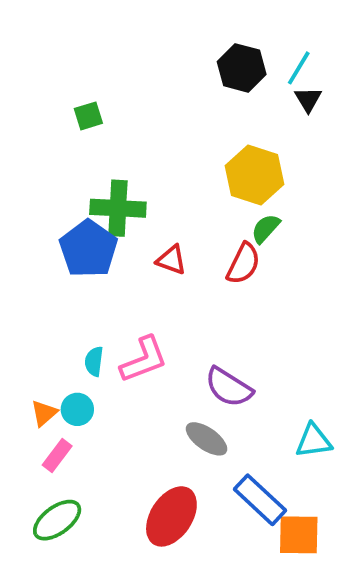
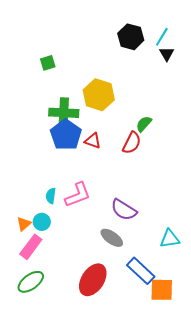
yellow hexagon: (255, 175) -> (99, 95), moved
blue pentagon: (88, 249) -> (66, 135), moved
pink rectangle: (57, 456) -> (31, 247), size x1.4

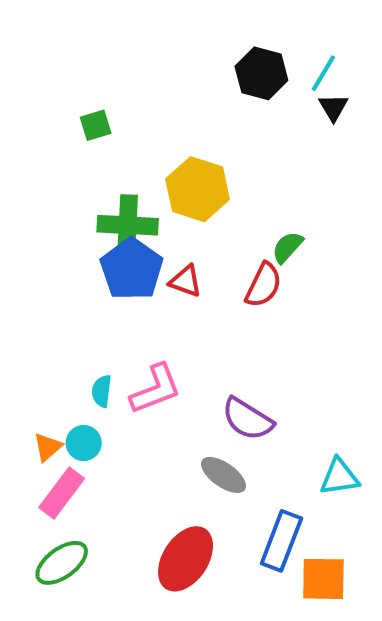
blue rectangle: (141, 271) -> (281, 541), turned 68

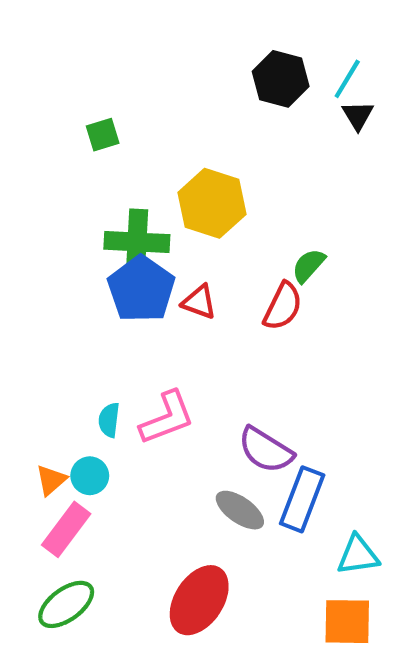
cyan triangle: (339, 477) -> (358, 555), moved
blue rectangle: (281, 541) -> (302, 499), moved

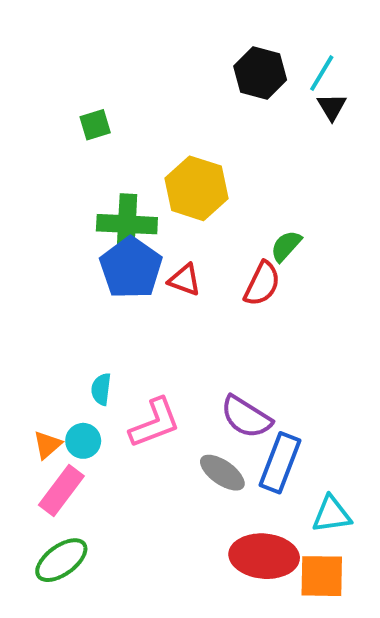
pink L-shape: (167, 418) -> (155, 423), moved
red ellipse: (199, 600) -> (264, 556), moved, turned 62

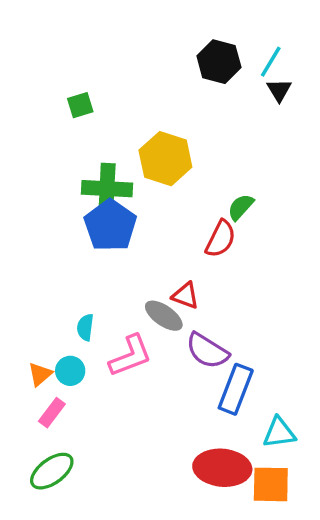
red triangle: (185, 280) -> (186, 296), moved
gray ellipse: (222, 473) -> (164, 316), moved
pink rectangle: (61, 491) -> (52, 413), size x0.7

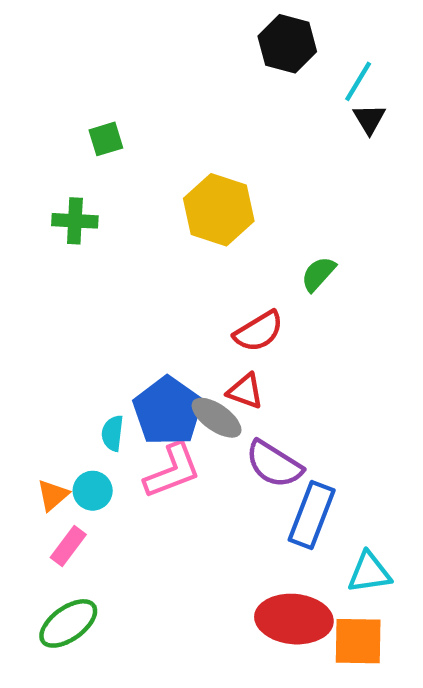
black hexagon: (219, 62) -> (287, 44), moved
green cross: (107, 189) -> (75, 221), moved, size x0.7
blue pentagon: (110, 225) -> (168, 411), moved
red semicircle: (221, 239) -> (259, 331), moved, turned 33

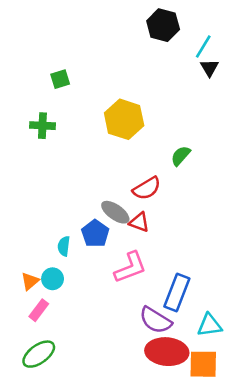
blue pentagon: (168, 411) -> (95, 234), size x0.7
gray ellipse: (217, 418) -> (115, 212), moved
purple semicircle: (274, 464) -> (155, 320), moved
pink L-shape: (172, 471) -> (130, 267), moved

